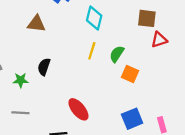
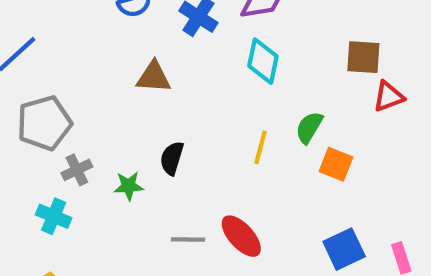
yellow line: (92, 51) -> (260, 147), moved
gray line: (20, 113) -> (188, 240), moved

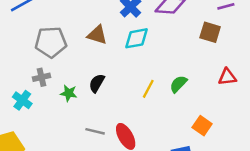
brown square: (363, 57) -> (210, 32), moved
cyan diamond: (263, 61) -> (137, 38), moved, turned 55
gray pentagon: (44, 123) -> (51, 42), moved
orange square: (336, 164) -> (202, 126), moved

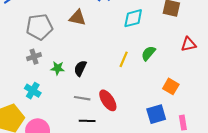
cyan diamond: (137, 38) -> (133, 18), moved
black semicircle: (97, 83) -> (80, 68), moved
cyan cross: (22, 100) -> (33, 91), moved

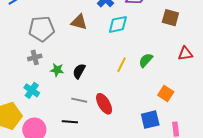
cyan diamond: (133, 18) -> (118, 24), moved
black line: (87, 121) -> (70, 122), moved

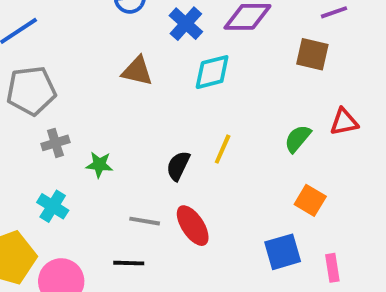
gray pentagon: (42, 29) -> (31, 91), moved
green semicircle: (146, 60) -> (298, 139), moved
black semicircle: (79, 71) -> (178, 166), moved

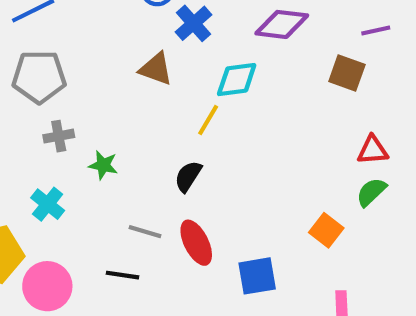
blue cross: (186, 24) -> (193, 23), moved
green semicircle: (298, 139) -> (371, 192), moved
yellow line: (223, 149) -> (208, 120), moved
blue square: (283, 252) -> (257, 276), moved

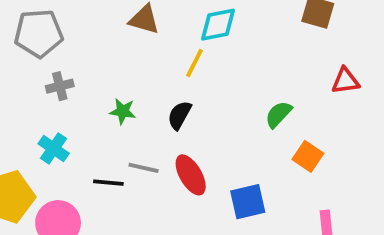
green star: (103, 165) -> (123, 111), moved
green semicircle: (371, 192) -> (278, 114), moved
black line: (122, 275) -> (108, 183), moved

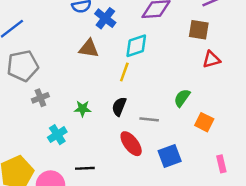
red triangle: (345, 81) -> (212, 60), moved
cyan cross: (54, 148) -> (57, 135), moved, turned 30
gray line: (144, 168) -> (149, 119), moved
black line: (108, 183) -> (85, 168), moved

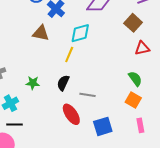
brown square: (199, 30) -> (133, 23), turned 30
green semicircle: (182, 98) -> (135, 79), moved, turned 105
pink rectangle: (221, 164) -> (140, 125), moved
black line: (85, 168) -> (15, 125), moved

